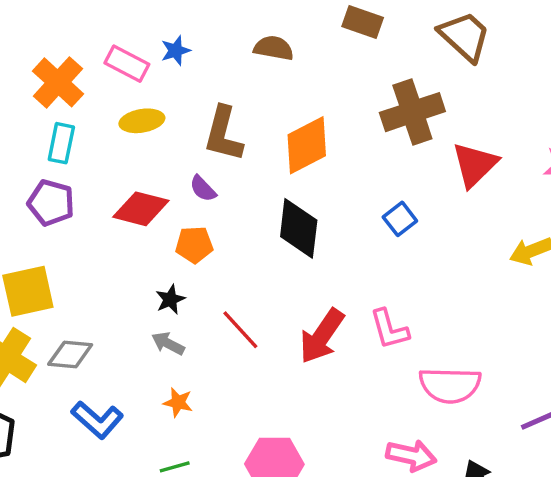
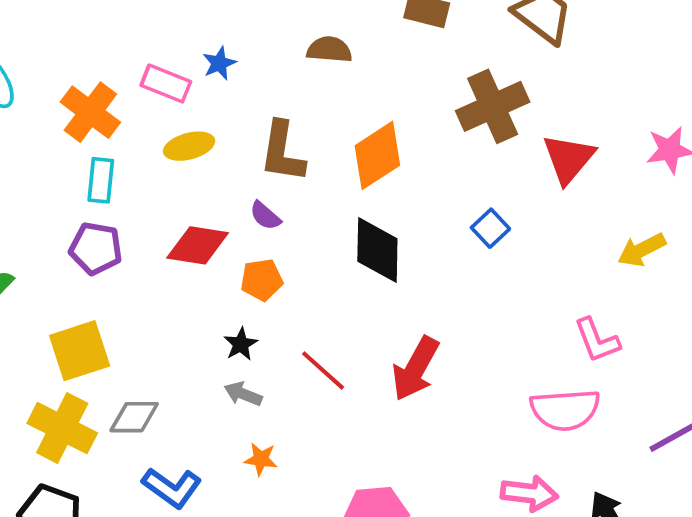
pink L-shape: (389, 329) -> (597, 340), moved

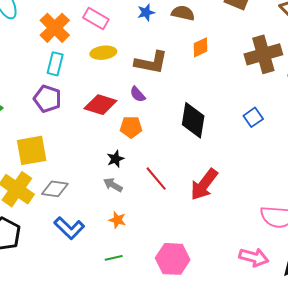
blue star: (219, 63) -> (146, 12), moved
brown L-shape: (282, 152) -> (151, 63), turned -96
orange diamond: (377, 155) -> (200, 47), moved, size x0.6

